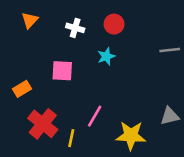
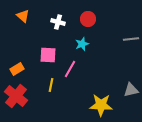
orange triangle: (30, 20) -> (23, 16), turned -32
pink line: (95, 116) -> (70, 69), moved
red cross: (43, 124) -> (16, 96), moved
yellow line: (71, 138) -> (51, 85), moved

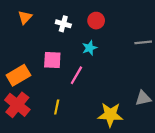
orange triangle: (23, 16) -> (25, 17), turned 32
orange rectangle: (17, 69) -> (18, 75), size x1.5
yellow line: (51, 85) -> (57, 107), moved

